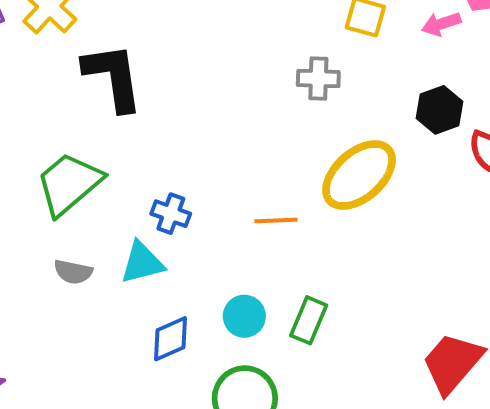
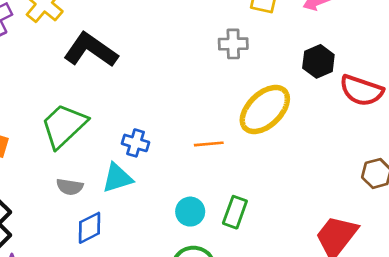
black L-shape: (113, 77) -> (91, 50), turned -44
blue diamond: (170, 339) -> (90, 228), moved

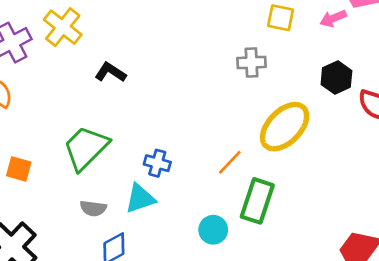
black L-shape: (91, 50) -> (110, 72), size x0.6
orange line: (209, 144) -> (230, 162), turned -40
green rectangle: (235, 212) -> (257, 201), moved, size x1.4

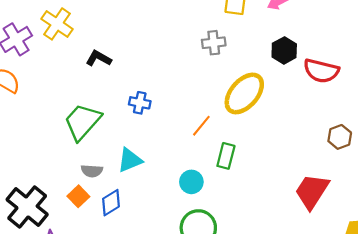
blue cross: (157, 163) -> (140, 103), moved
orange square: (19, 169) -> (78, 196), moved, turned 35
green rectangle: (257, 201) -> (226, 156), size x0.7

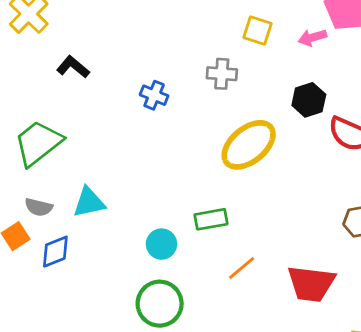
blue cross: (140, 103) -> (154, 95), moved
orange line: (201, 126) -> (242, 268), moved
green rectangle: (226, 156) -> (211, 219), turned 55
red trapezoid: (312, 191) -> (311, 284), turned -126

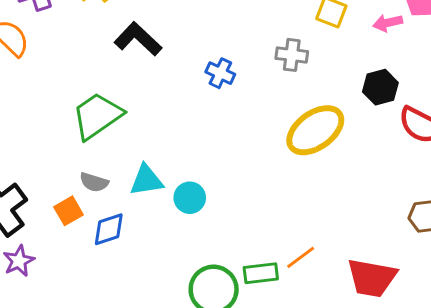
black L-shape: (73, 67) -> (138, 39), size x1.4
green rectangle: (211, 219) -> (261, 273), moved
cyan circle: (161, 244) -> (190, 198), moved

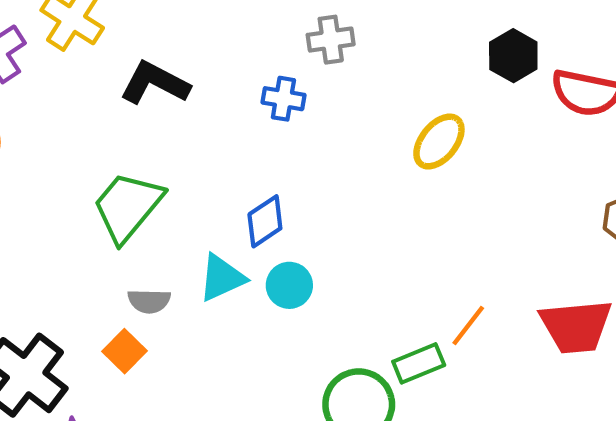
gray cross: (292, 55) -> (331, 40), moved
yellow ellipse: (315, 130) -> (439, 142), size x0.7
blue diamond: (109, 229) -> (265, 221), moved

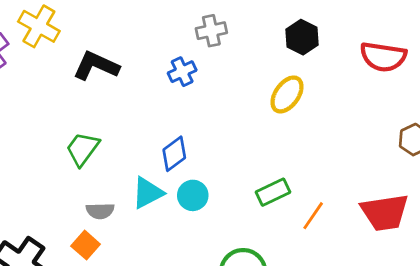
black hexagon: (513, 56) -> (302, 37), moved
blue cross: (283, 99) -> (182, 72), turned -32
green trapezoid: (128, 207) -> (83, 149), size x0.7
green rectangle: (419, 363) -> (273, 192), moved

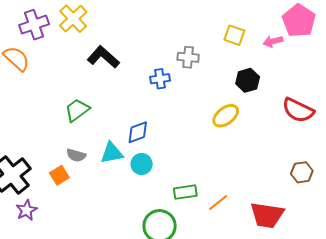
green rectangle: (273, 192) -> (185, 192), moved

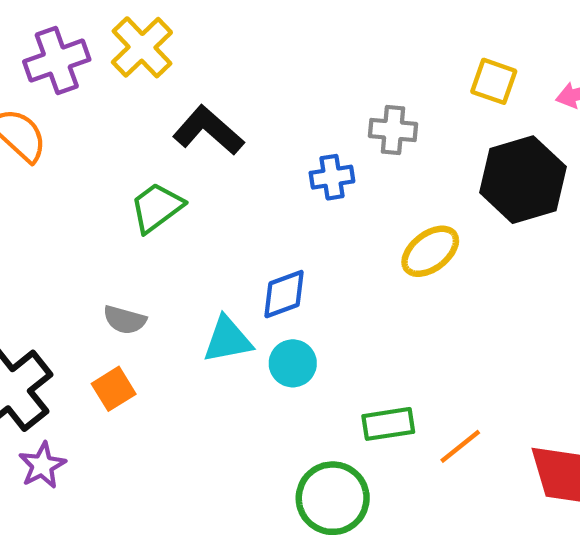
black hexagon: (248, 80) -> (523, 180), size x1.6
green trapezoid: (77, 110) -> (157, 207), moved
yellow ellipse: (226, 116) -> (430, 251), moved
gray semicircle: (76, 155) -> (125, 320), moved

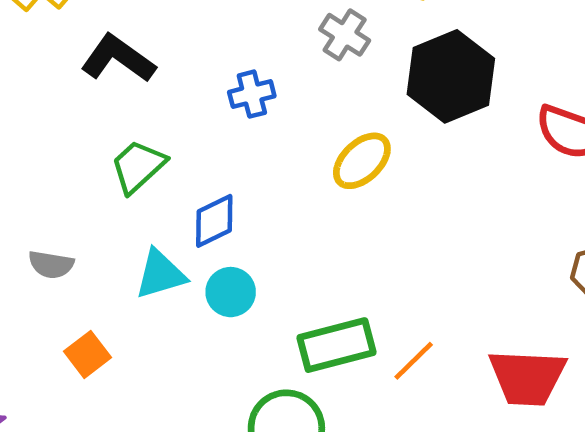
gray cross: (393, 130) -> (345, 35), moved, turned 33
green trapezoid: (157, 207) -> (138, 166), moved
orange square: (114, 389) -> (87, 354), moved
green rectangle: (388, 424) -> (337, 345), size x1.4

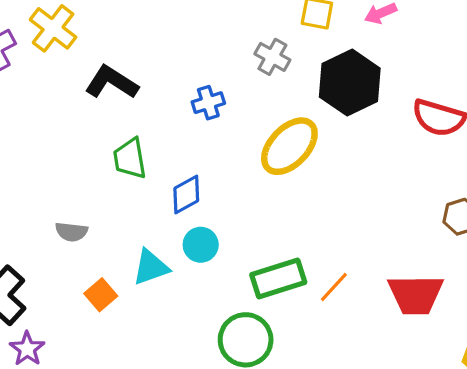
yellow ellipse: (362, 161) -> (289, 146), size x1.4
green trapezoid: (138, 166) -> (130, 159), turned -54
cyan triangle: (160, 274) -> (151, 267), moved

